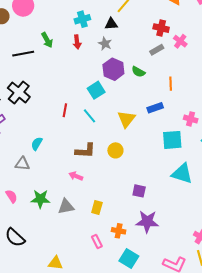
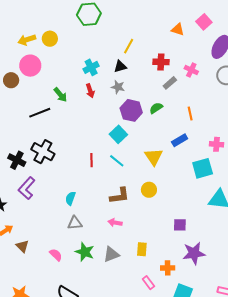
red cross: (161, 28) -> (161, 62), moved
green semicircle: (138, 72) -> (156, 108), turned 128
gray triangle: (22, 164) -> (75, 223), moved
green star: (40, 199) -> (85, 252), turned 30

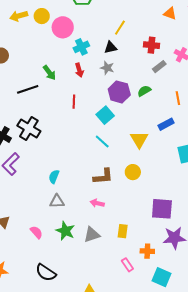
pink circle: (30, 66) -> (63, 27), moved
red line: (91, 160) -> (74, 102), moved
purple square: (180, 225) -> (162, 209), size x1.6

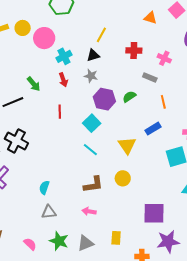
gray rectangle: (159, 67) -> (150, 78), moved, turned 64

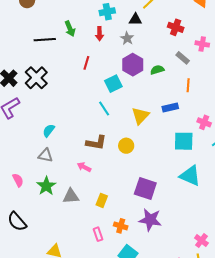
pink cross: (164, 58) -> (202, 44), turned -32

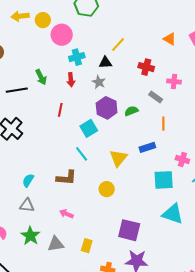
brown L-shape: (96, 143) -> (66, 178), moved

